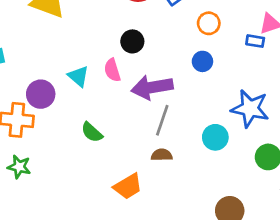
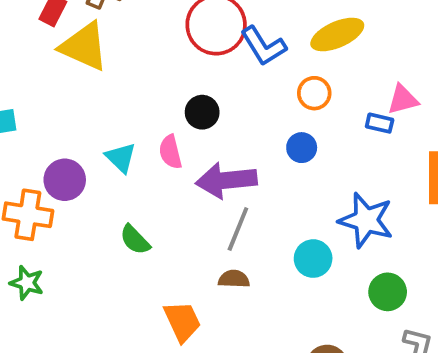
orange trapezoid: (128, 186) -> (182, 321), turned -88

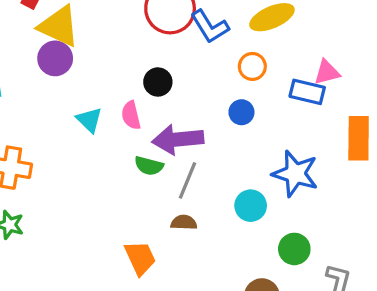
blue rectangle: (380, 123) -> (307, 92), size x1.5
purple circle: (65, 180) -> (55, 58), moved
green semicircle: (135, 240) -> (149, 166), moved, turned -32
green circle: (388, 292) -> (294, 249), moved

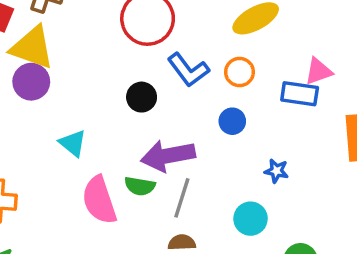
blue L-shape: (210, 27) -> (188, 70), moved
pink semicircle: (131, 115) -> (99, 200), moved, size x1.6
blue star: (295, 174) -> (276, 171), moved, size x0.5

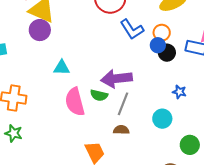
black circle: (142, 97) -> (167, 53), moved
blue circle: (232, 121) -> (158, 45), moved
cyan triangle: (73, 143) -> (62, 68), turned -42

